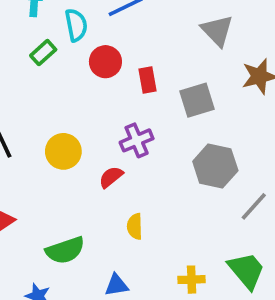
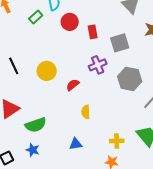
purple cross: (137, 140) -> (98, 65), moved
green semicircle: (65, 250) -> (36, 125), moved

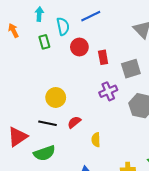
green rectangle: (36, 17) -> (44, 42), turned -64
black line: (14, 66) -> (47, 123), moved, turned -54
red semicircle: (73, 85) -> (74, 122), moved

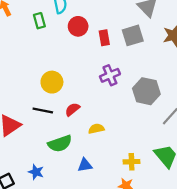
gray square: (131, 69) -> (133, 35), moved
yellow semicircle: (96, 140) -> (96, 129), turned 80
green semicircle: (44, 153) -> (60, 144), moved

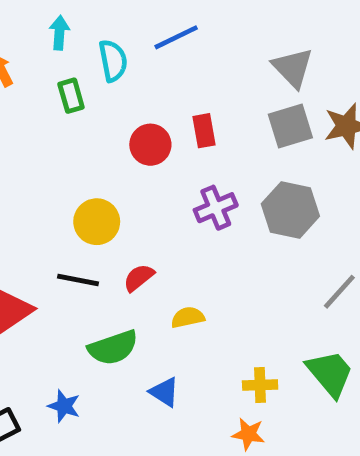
red circle: (78, 26) -> (150, 145), moved
gray square: (133, 35) -> (290, 126), moved
gray hexagon: (146, 91) -> (290, 210), moved
blue triangle: (85, 165) -> (164, 392), turned 42

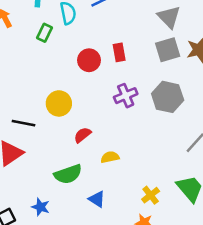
green rectangle: (71, 96) -> (44, 33), turned 42
black line: (78, 280) -> (24, 123), moved
yellow cross: (260, 385) -> (151, 195), turned -36

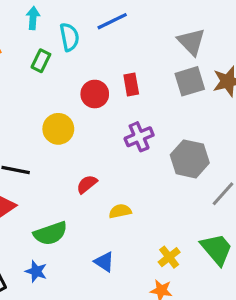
gray hexagon: (168, 97) -> (190, 159), moved
yellow circle: (59, 103) -> (58, 129), moved
green semicircle: (68, 174) -> (50, 233), moved

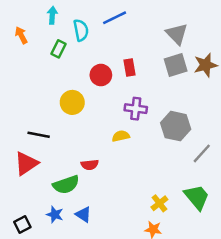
purple cross: (139, 137) -> (136, 109), turned 30
red semicircle: (87, 184) -> (90, 165), moved, turned -147
yellow semicircle: (120, 211) -> (121, 136), moved
blue triangle: (104, 262) -> (83, 215), moved

